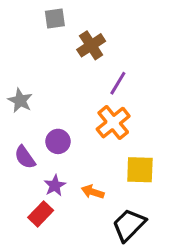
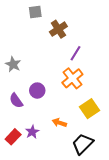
yellow square: (140, 170) -> (90, 109), turned -36
purple star: (55, 186) -> (32, 132), moved
red rectangle: (41, 214) -> (13, 137), moved

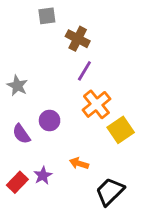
brown cross: (58, 29) -> (78, 39), turned -30
purple line: (75, 53) -> (84, 71), moved
yellow square: (90, 109) -> (121, 130), moved

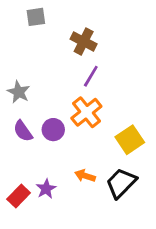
gray square: (47, 16) -> (36, 17), moved
orange cross: (96, 104) -> (86, 112), moved
purple semicircle: (21, 134) -> (23, 131), moved
black trapezoid: (110, 192) -> (121, 183), moved

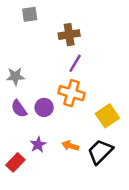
brown cross: (84, 42) -> (69, 35), turned -36
gray star: (19, 92) -> (15, 76), turned -30
orange cross: (86, 112) -> (72, 93), turned -35
purple star: (46, 189) -> (38, 145), moved

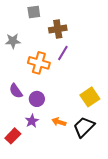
gray square: (30, 14) -> (34, 12), moved
gray star: (15, 76) -> (13, 41), moved
orange cross: (72, 93) -> (39, 63), moved
purple circle: (44, 107) -> (37, 99), moved

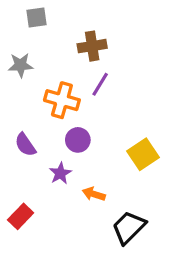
gray square: (34, 12) -> (36, 17), moved
purple circle: (37, 99) -> (78, 140), moved
purple star: (32, 121) -> (60, 173), moved
black trapezoid: (84, 127) -> (129, 227), moved

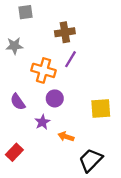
yellow square: (143, 154) -> (101, 109), turned 30

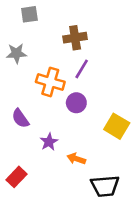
purple circle: (55, 98) -> (76, 103), moved
yellow square: (101, 109) -> (117, 126), turned 35
black trapezoid: (91, 160) -> (105, 186), turned -140

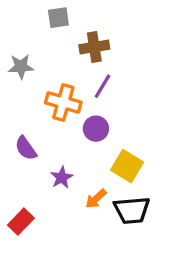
gray square: (29, 14) -> (58, 18), moved
yellow square: (117, 126) -> (127, 166), moved
orange arrow: (76, 159) -> (96, 199), turned -60
black trapezoid: (105, 186) -> (132, 210), moved

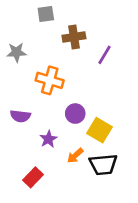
purple line: (102, 86) -> (105, 55), moved
purple circle: (96, 129) -> (75, 114), moved
purple semicircle: (26, 148) -> (20, 116), turned -48
red rectangle: (21, 222) -> (33, 177), moved

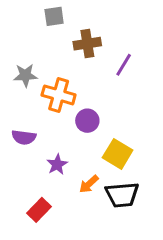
gray star: (17, 52) -> (25, 75), moved
purple circle: (75, 114) -> (87, 121), moved

